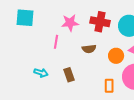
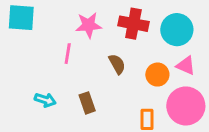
brown semicircle: (89, 49) -> (117, 64), turned -112

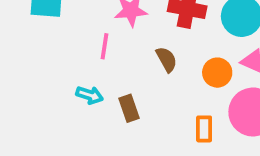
cyan arrow: (45, 100) -> (90, 95), moved

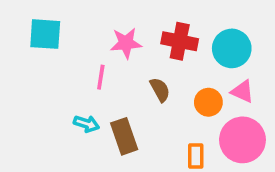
brown rectangle: (129, 108) -> (124, 136), size x1.4

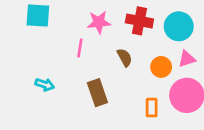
pink triangle: (242, 91) -> (187, 59), turned -42
cyan arrow: (86, 124) -> (45, 85), moved

